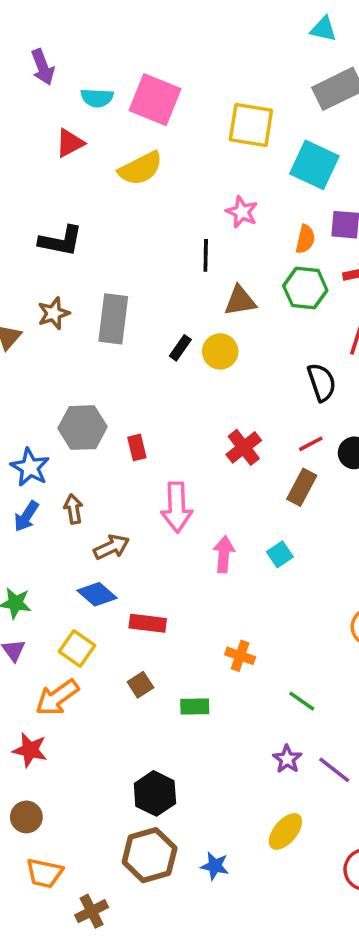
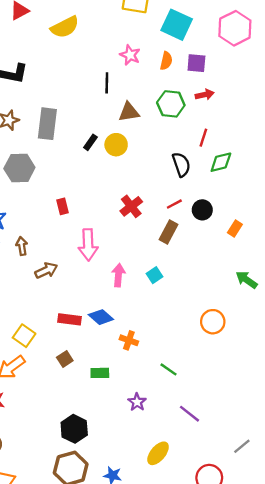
orange semicircle: (305, 239) -> (166, 61), moved
gray hexagon: (83, 428) -> (19, 168), moved
blue diamond: (97, 594) -> (101, 317), moved
purple star: (287, 759) -> (137, 402), moved

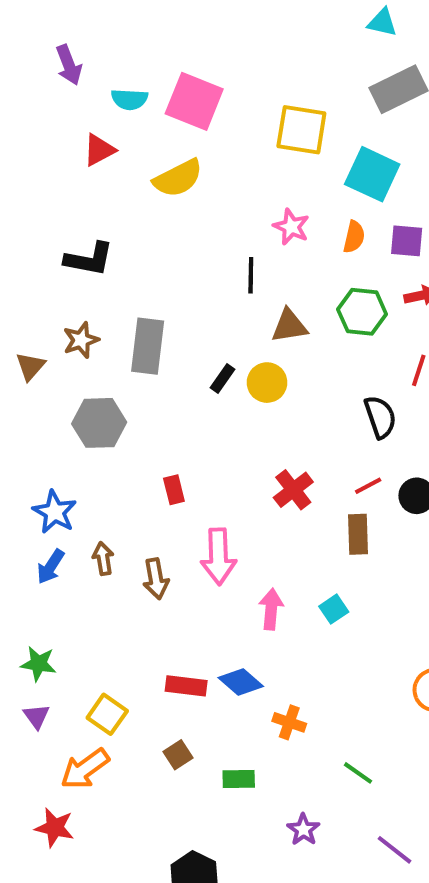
brown rectangle: (168, 232) -> (358, 534), turned -30
brown arrow: (46, 270) -> (156, 579), moved, turned 105

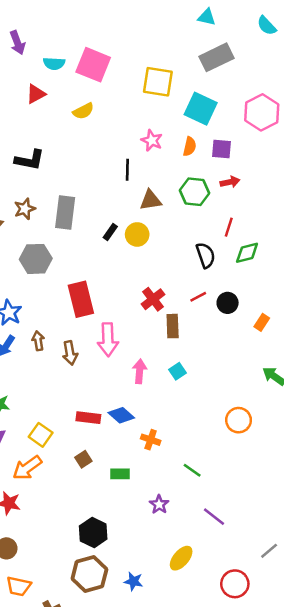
yellow semicircle: (178, 178) -> (83, 111), size x0.7
red rectangle: (174, 490) -> (81, 299), size x2.0
brown rectangle: (358, 534) -> (173, 326), moved

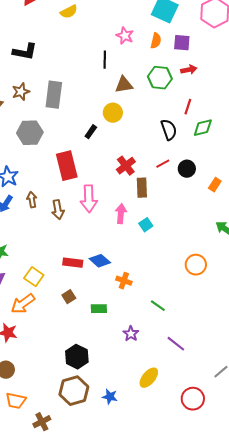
black rectangle: (110, 232) -> (91, 132), moved
pink arrow: (140, 371) -> (121, 214), moved

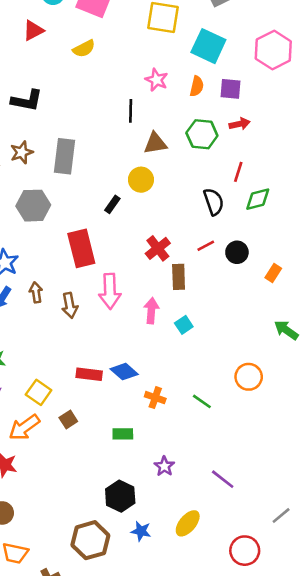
brown square: (69, 297) -> (68, 420), moved
green line: (158, 306) -> (202, 401), moved
black hexagon: (77, 357) -> (120, 496), moved
blue star: (110, 397) -> (141, 531), moved

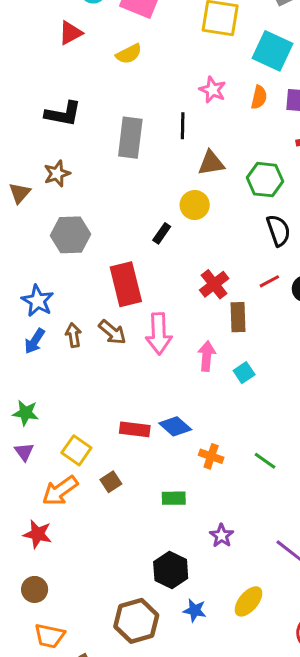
green hexagon: (202, 134) -> (265, 180), moved
gray rectangle: (64, 156) -> (130, 138), moved
brown arrow: (70, 305) -> (112, 332), moved, turned -40

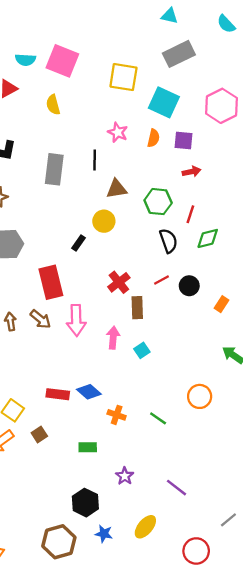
yellow semicircle: (129, 54) -> (53, 105), turned 102

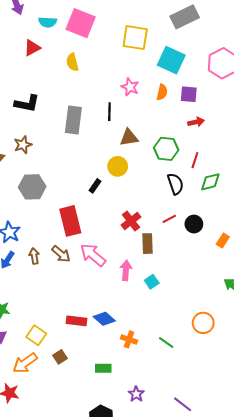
pink arrow: (76, 320) -> (93, 255), turned 132

